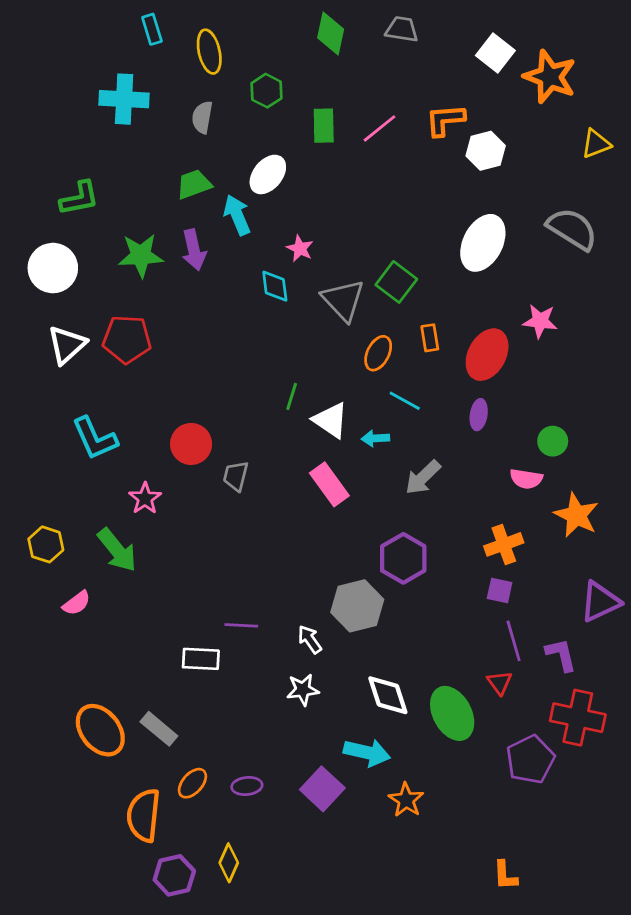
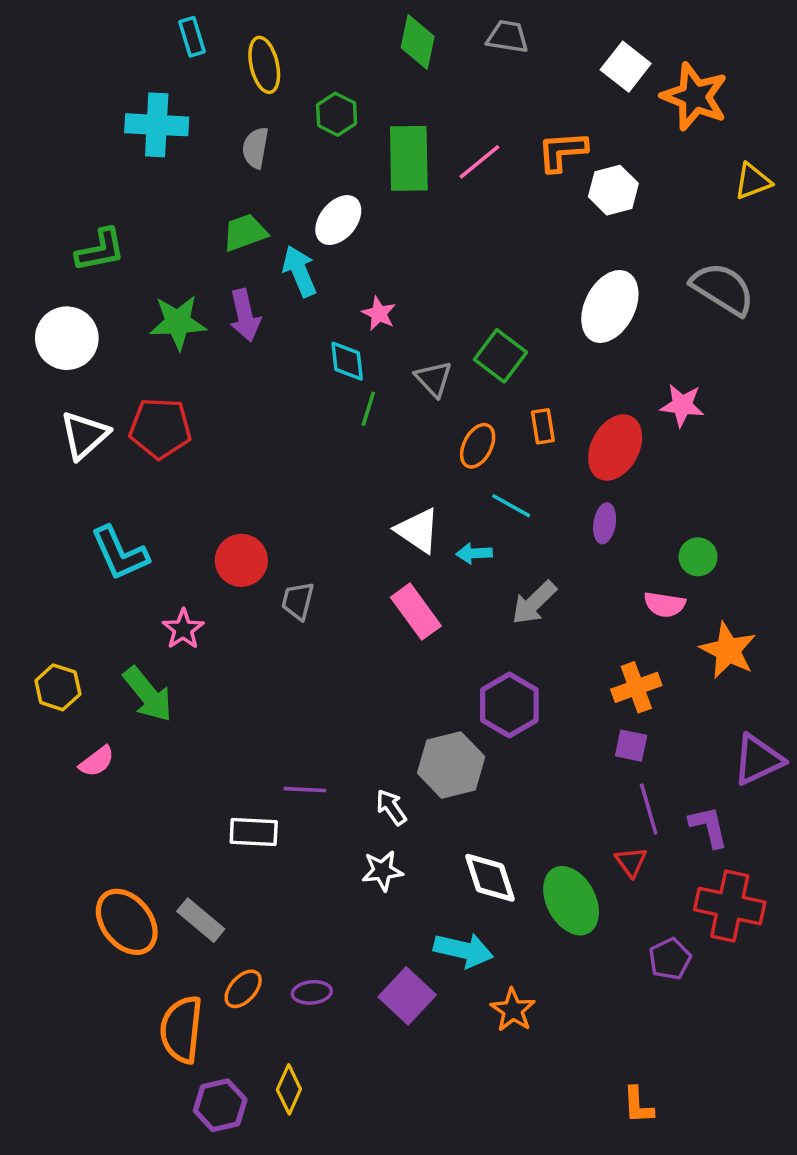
green rectangle: (324, 126) -> (409, 158), size x1.5
gray triangle: (343, 300) -> (434, 379), size x0.7
green line: (292, 396) -> (368, 409), moved
purple pentagon: (530, 759) -> (670, 959), size x0.7

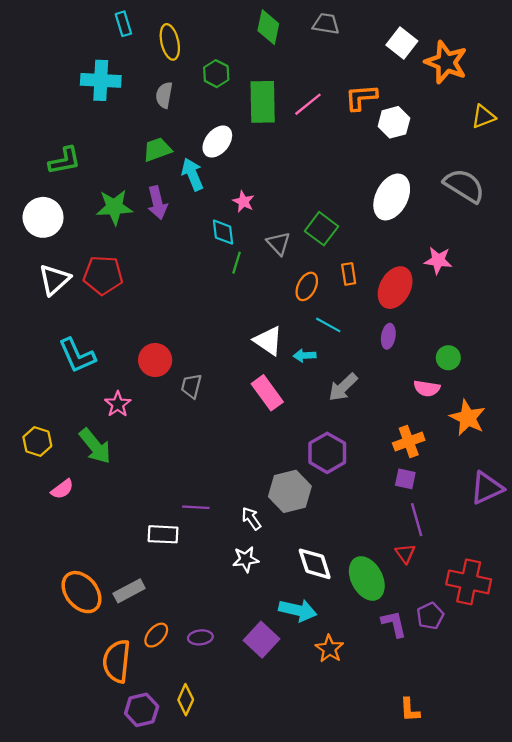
purple L-shape: (709, 827) -> (394, 624), moved
gray rectangle: (201, 920) -> (129, 591), turned -68

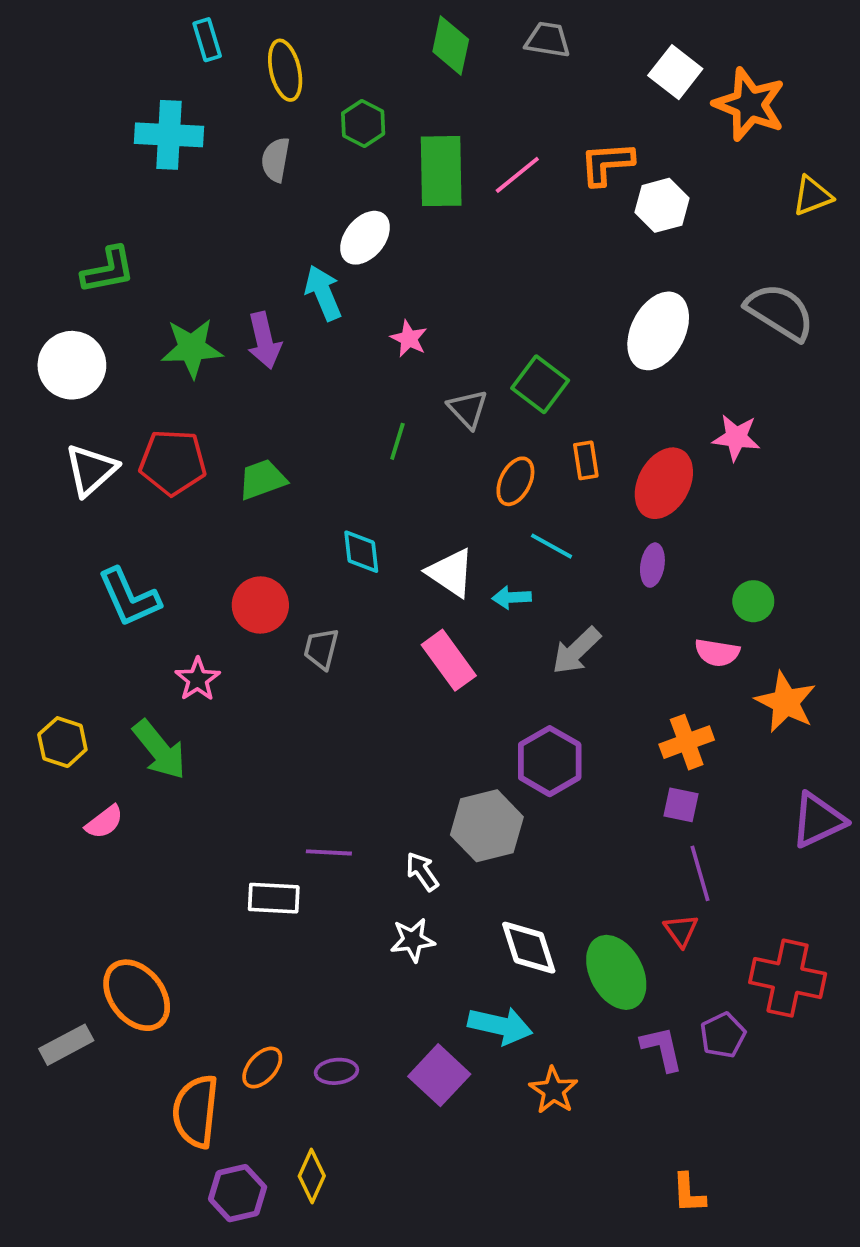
green trapezoid: (157, 149) -> (262, 479), moved
cyan diamond: (223, 232) -> (361, 552), moved
gray rectangle: (129, 591) -> (66, 1045), moved

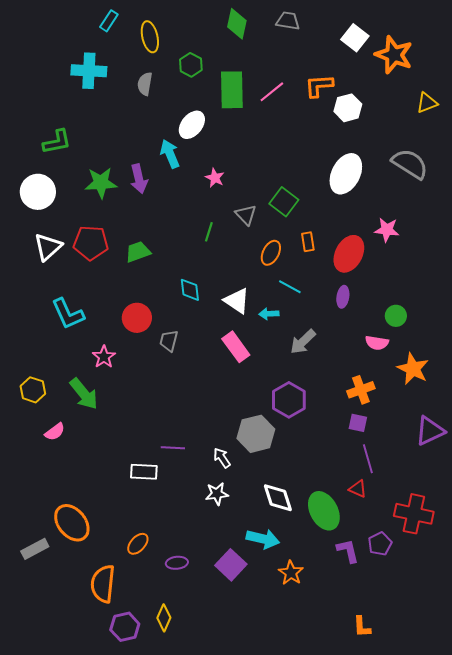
cyan rectangle: (207, 40) -> (109, 21), turned 50
red triangle: (681, 930) -> (358, 489), turned -30
orange ellipse: (262, 1068) -> (138, 544), moved

